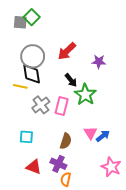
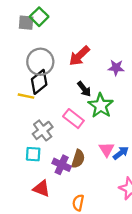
black diamond: (32, 74) -> (39, 82), turned 60
gray cross: (41, 105) -> (43, 130), moved
pink rectangle: (62, 106) -> (73, 119), turned -66
purple cross: (58, 164) -> (62, 165), moved

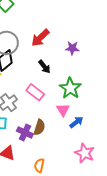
green star: (101, 106) -> (70, 88), moved
pink triangle: (107, 149) -> (63, 110), moved

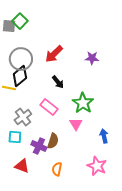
purple star: (72, 48) -> (92, 58), moved
blue arrow: (76, 122) -> (104, 136), moved, turned -64
orange semicircle: (39, 165) -> (57, 169), moved

